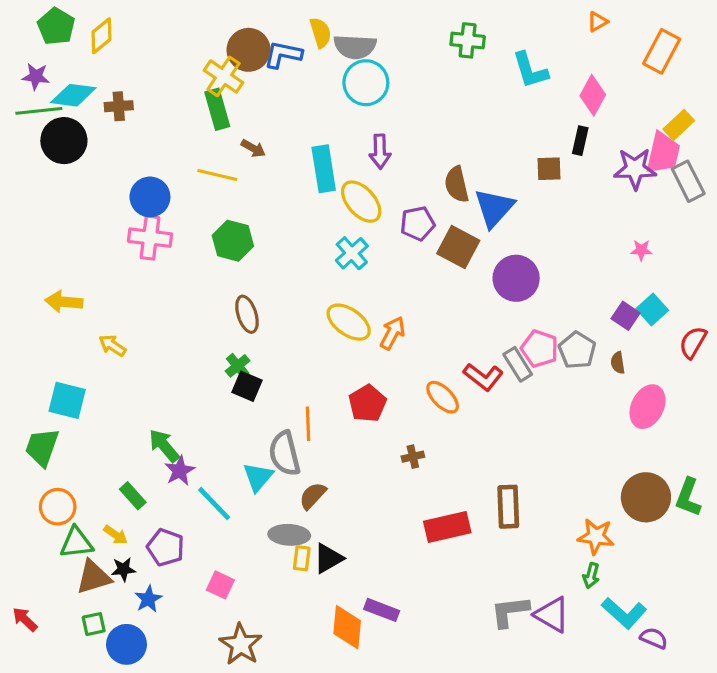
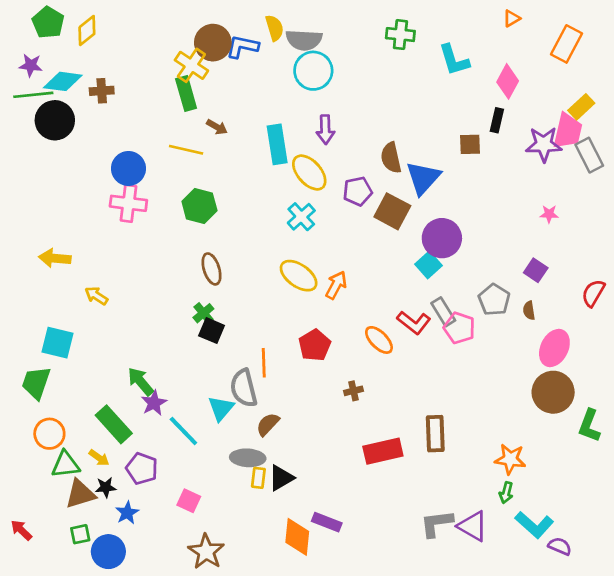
cyan square: (652, 310) -> (429, 265), moved
pink pentagon: (540, 349) -> (459, 328), moved
green rectangle: (133, 496) -> (114, 424), size x1.6
brown circle: (646, 497) -> (553, 392), moved

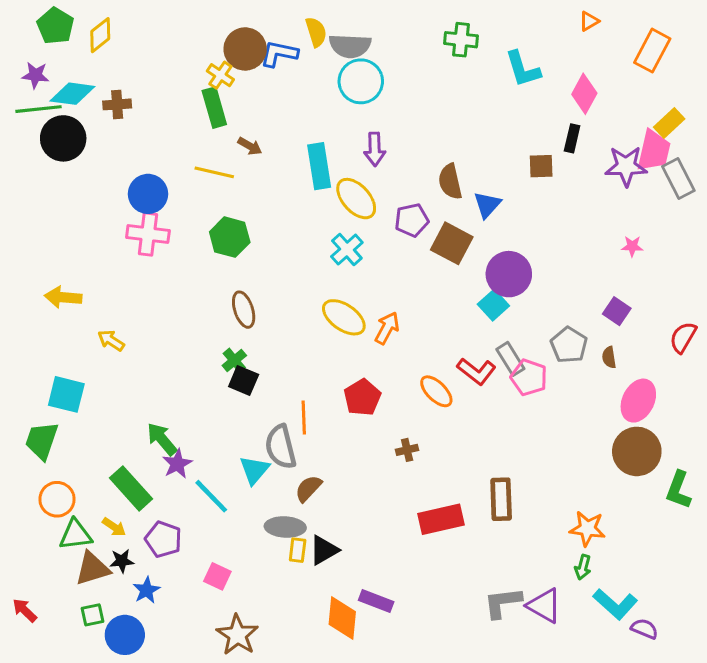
yellow cross: (191, 65) -> (220, 75), size x0.7
blue triangle: (423, 178) -> (487, 205), size x0.7

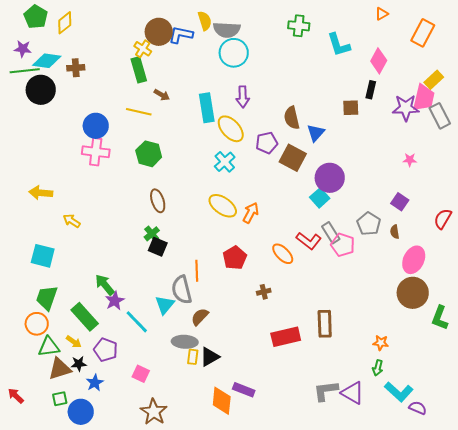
green trapezoid: (42, 441) -> (47, 298), moved
orange star: (587, 529) -> (381, 343), size x0.7

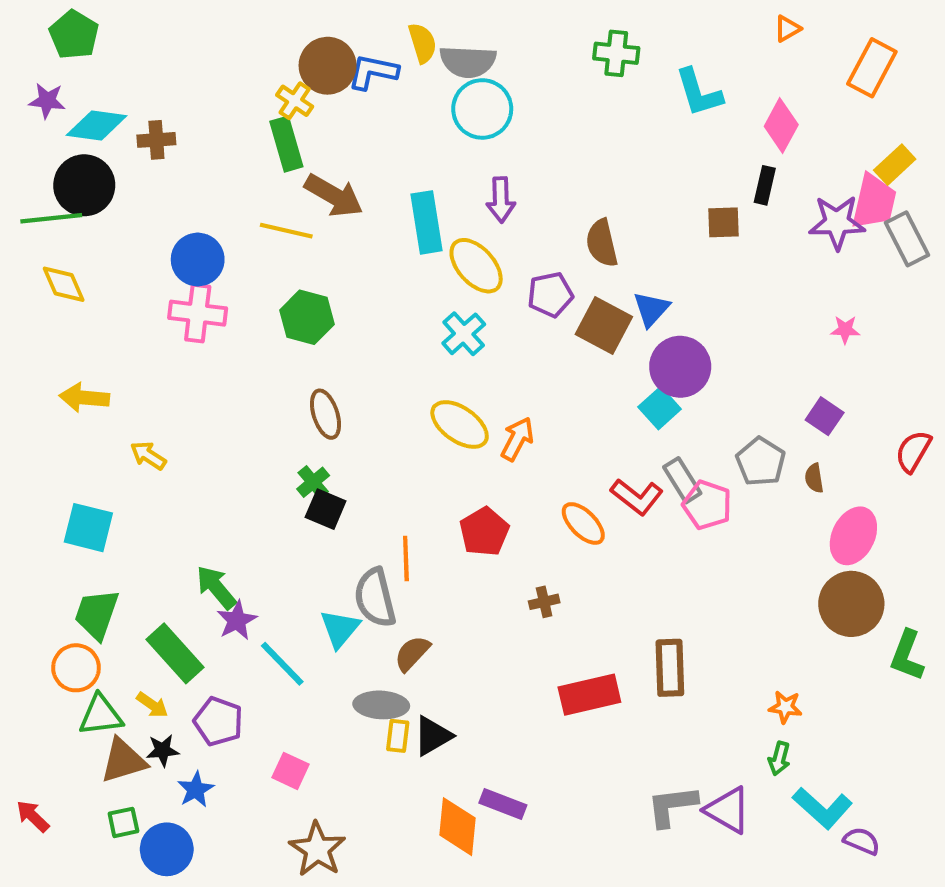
yellow diamond: (65, 23) -> (64, 284), moved, turned -75
green line: (25, 71) -> (51, 218), moved
brown arrow: (162, 95) -> (334, 196), size x1.8
blue triangle: (316, 133) -> (651, 309), moved

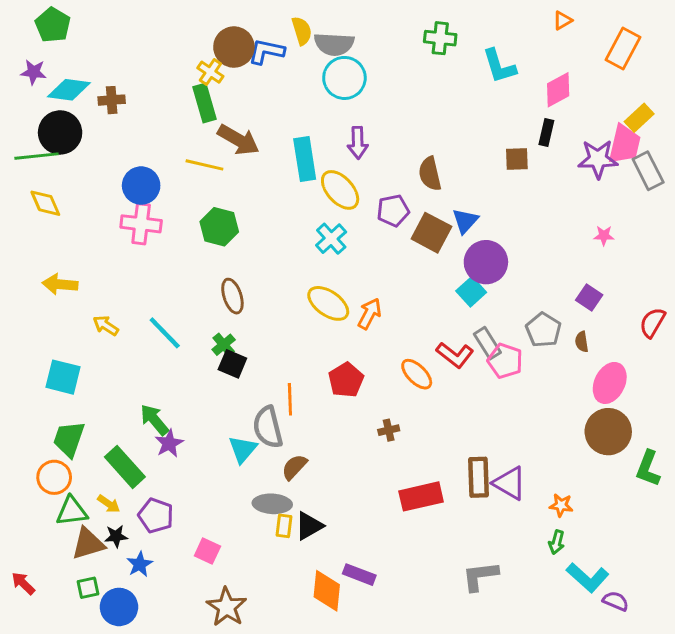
pink diamond: (781, 125) -> (558, 90), turned 33
cyan line: (282, 664) -> (165, 333), moved
purple triangle: (728, 810) -> (509, 483), moved

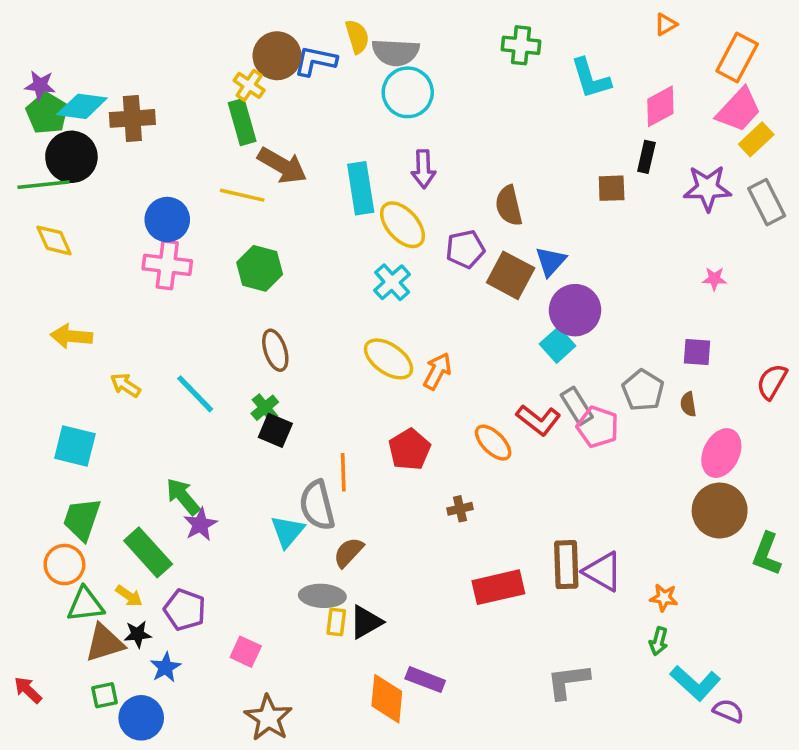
green pentagon: (53, 25) -> (47, 113), moved
brown cross: (112, 100) -> (132, 118), size x1.4
pink trapezoid: (624, 144) -> (739, 110), moved, turned 30
purple square: (589, 298) -> (697, 352), turned -30

